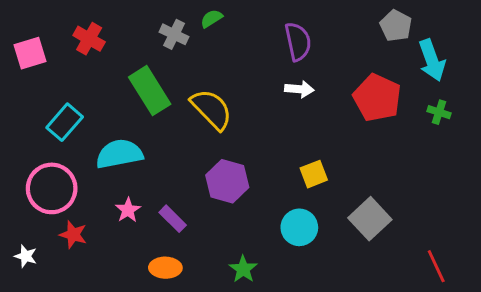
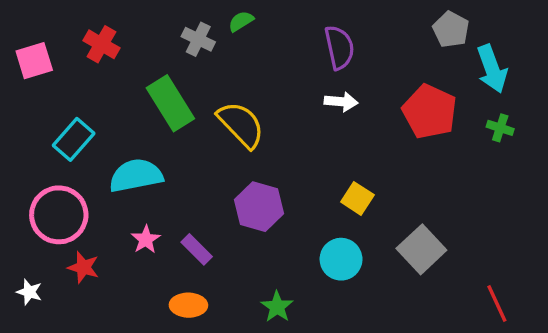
yellow square: (314, 174) -> (357, 198), turned -36

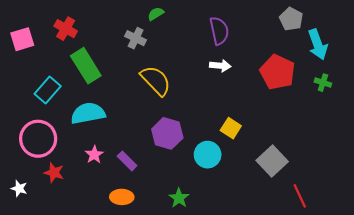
gray cross: (198, 39) -> (136, 38), moved
green rectangle: (170, 103) -> (86, 66), moved
cyan circle: (341, 259) -> (208, 155), moved
red line: (497, 303) -> (300, 196), moved

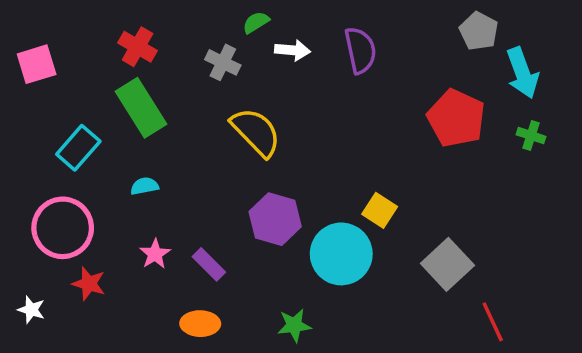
red cross: (66, 29) -> (138, 47), moved
white arrow: (220, 66) -> (292, 50), moved
cyan semicircle: (88, 113) -> (144, 186), size x0.5
cyan circle: (208, 155) -> (341, 254), size x1.4
green star: (179, 198) -> (294, 325), turned 30

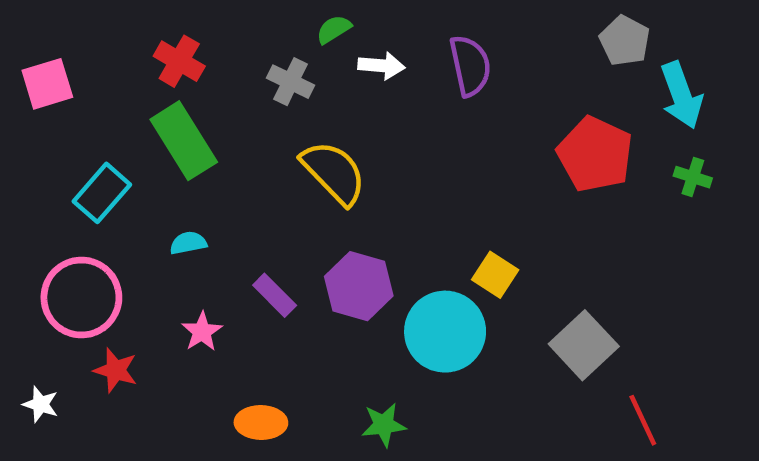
purple rectangle: (209, 264) -> (275, 295), moved

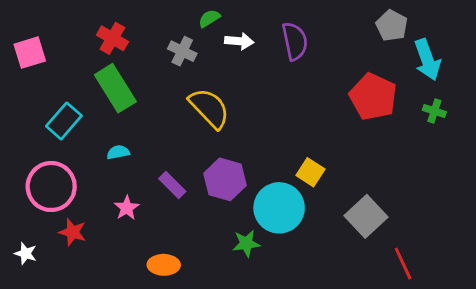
green star: (384, 425) -> (246, 243), moved

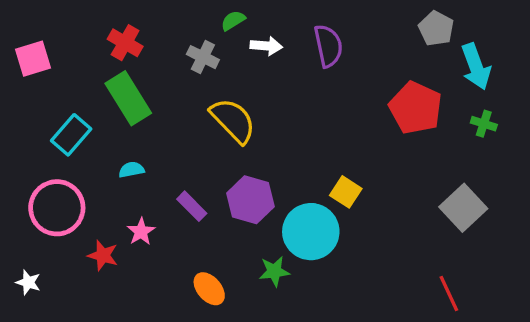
gray square: (366, 216) -> (463, 208), moved
red star: (73, 232) -> (103, 255), moved
orange ellipse: (164, 265) -> (209, 289), moved, turned 48

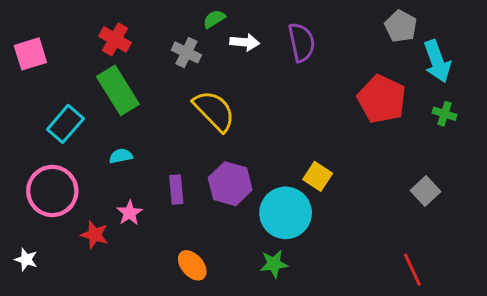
purple rectangle: (192, 206) -> (176, 190), turned 40
gray square: (463, 208) -> (426, 191), size x0.7
green star: (274, 271) -> (274, 264), moved

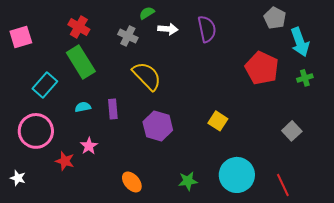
green cross: (444, 114) -> (305, 78), turned -35
purple rectangle: (176, 190) -> (113, 109), moved
cyan circle: (286, 213) -> (237, 175), moved

